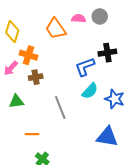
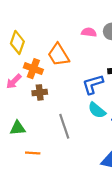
orange trapezoid: (56, 29) -> (58, 55), moved
cyan semicircle: (90, 91) -> (97, 110), turned 84
green triangle: (16, 101) -> (18, 128), moved

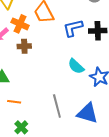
blue L-shape: (93, 84) -> (73, 28), moved
gray line: (64, 126) -> (57, 106), moved

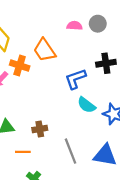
blue L-shape: (73, 28) -> (76, 79), moved
brown cross: (24, 46) -> (40, 129), moved

